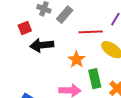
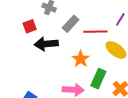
gray rectangle: (65, 15) -> (71, 24), moved
green rectangle: (95, 79) -> (98, 79), turned 36

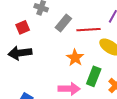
black arrow: (46, 44) -> (20, 53), moved

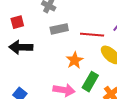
gray rectangle: (63, 23) -> (59, 29), moved, turned 30
red square: (23, 27) -> (17, 22), moved

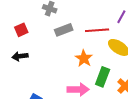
black arrow: (21, 47) -> (20, 56), moved, size x0.7

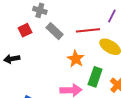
red square: (21, 30) -> (25, 30), moved
gray rectangle: (64, 30) -> (55, 31), turned 66

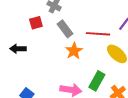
orange star: (76, 59) -> (74, 51), moved

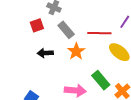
black arrow: (18, 49) -> (45, 53), moved
green rectangle: (97, 81) -> (101, 80), turned -66

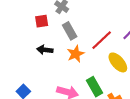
red line: (99, 33) -> (102, 40), turned -55

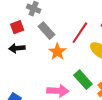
black arrow: (45, 50) -> (17, 48), moved

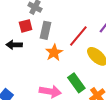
red square: (17, 27) -> (26, 26), moved
gray rectangle: (47, 31) -> (45, 30), turned 48

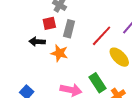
orange star: (54, 53) -> (59, 53), moved, turned -30

